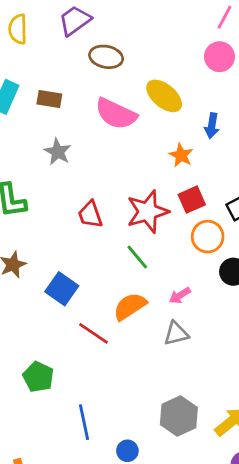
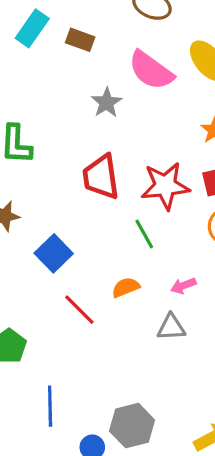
gray star: (58, 152) -> (107, 103), moved
red trapezoid: (90, 215) -> (101, 177), size x1.4
orange semicircle: (130, 306) -> (126, 287), size x0.7
gray hexagon: (179, 416) -> (132, 426), moved

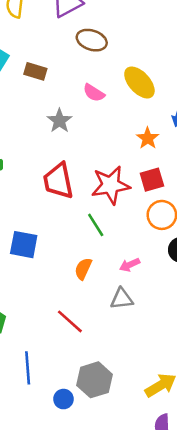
pink semicircle: (151, 70) -> (94, 93), size x0.6
blue square: (54, 253) -> (24, 245), turned -32
orange semicircle: (126, 287) -> (83, 269), turned -40
red line: (79, 310) -> (70, 321), moved

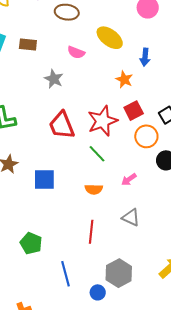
orange semicircle: (83, 269) -> (94, 189), turned -102
gray triangle: (122, 299) -> (131, 217), moved, turned 42
red line: (70, 321) -> (91, 232), turned 65

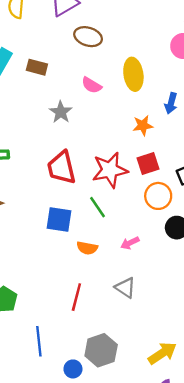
yellow ellipse: (110, 38) -> (133, 74), turned 36
orange star: (124, 79) -> (143, 126), turned 30
blue square: (44, 179) -> (59, 219), moved

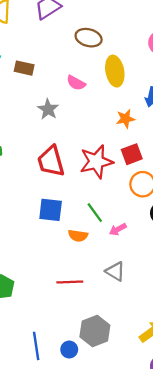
brown ellipse: (88, 37) -> (89, 38), moved
green line: (97, 207) -> (95, 213), moved
red line: (76, 297) -> (70, 282), turned 75
blue line: (39, 341) -> (36, 346), moved

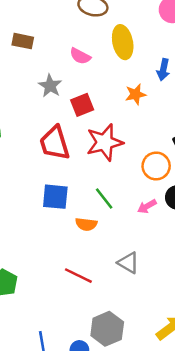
red square: (132, 154) -> (82, 105), moved
pink arrow: (118, 229) -> (147, 206), moved
red line: (70, 282) -> (78, 276), turned 30

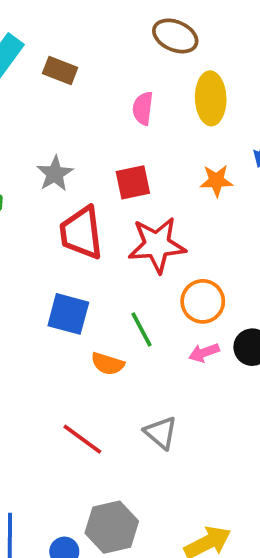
pink semicircle: (80, 56) -> (143, 108), turned 60
gray star: (50, 86) -> (55, 174), moved
orange circle: (156, 166) -> (203, 301), moved

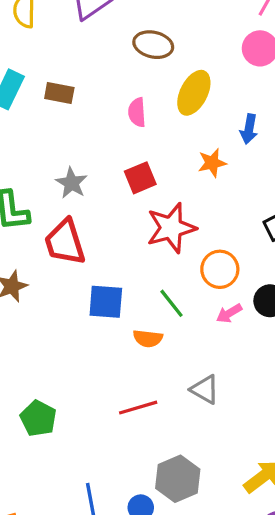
yellow ellipse: (211, 98) -> (194, 93), turned 39
red trapezoid: (81, 233) -> (65, 242), moved
red line: (82, 439) -> (138, 408), turned -42

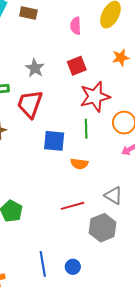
red trapezoid: (65, 242) -> (30, 104), turned 36
green line: (171, 303) -> (86, 129), moved, turned 36
gray hexagon: (178, 479) -> (103, 228), moved

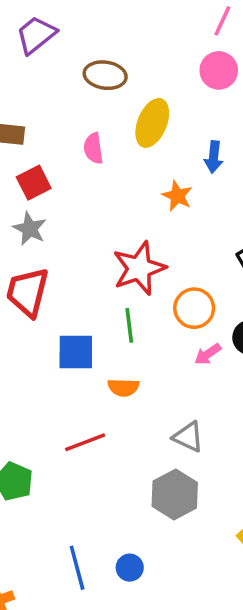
orange star: (121, 58) -> (177, 196), turned -30
red square: (77, 66) -> (34, 183), moved
red line: (72, 206) -> (85, 442), moved

